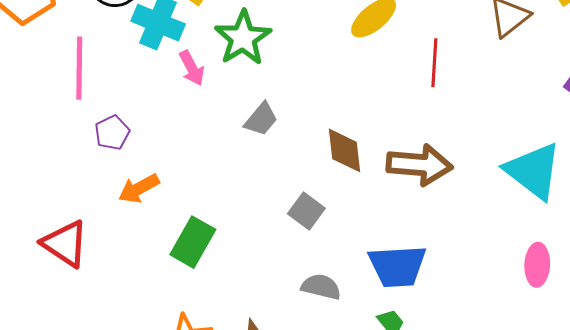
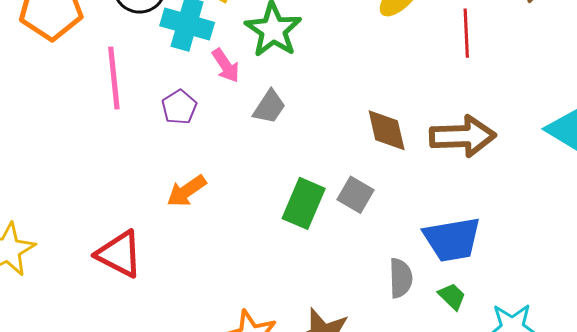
gray trapezoid: (261, 119) -> (269, 107), moved
purple pentagon: (112, 133) -> (179, 107), moved
green rectangle: (193, 242) -> (304, 203), moved
gray semicircle: (321, 287) -> (401, 278), moved, turned 81

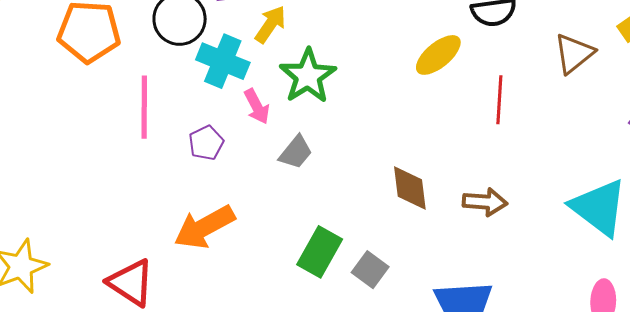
brown arrow: (463, 136) -> (485, 202), size x0.7
orange arrow: (186, 191) -> (204, 227), size x1.5
gray square: (355, 195) -> (370, 270), moved

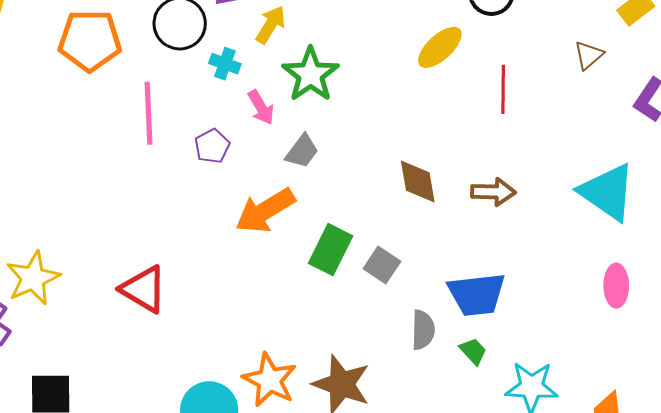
brown triangle: (574, 54) -> (589, 55), moved, size x0.7
cyan cross: (223, 61) -> (225, 64), size x0.6
orange arrow: (204, 227) -> (265, 211), moved

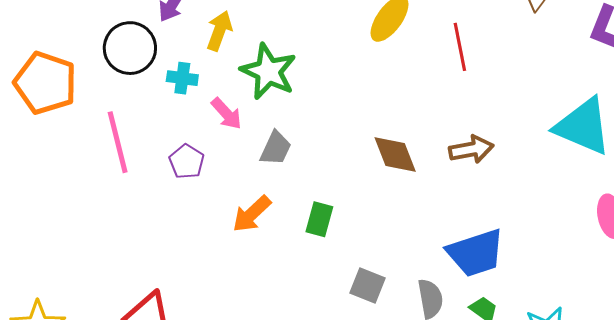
orange pentagon: (90, 40) -> (45, 83), turned 30
orange arrow: (265, 211) -> (252, 214), size x0.7
green rectangle: (331, 250) -> (319, 219), moved, size x0.7
gray square: (382, 265) -> (367, 285), moved

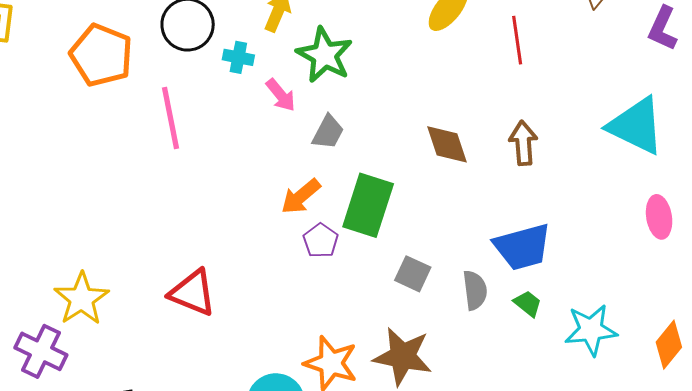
brown arrow: (471, 149) -> (523, 143), turned -87
purple pentagon: (187, 162) -> (321, 241), moved
green rectangle: (319, 219) -> (368, 205), size x1.8

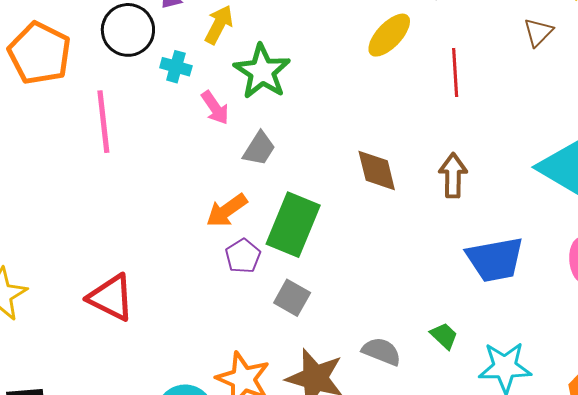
blue trapezoid: (522, 247) -> (495, 259), moved
gray square: (413, 274) -> (292, 298), moved
gray semicircle: (475, 290) -> (381, 351), moved, turned -66

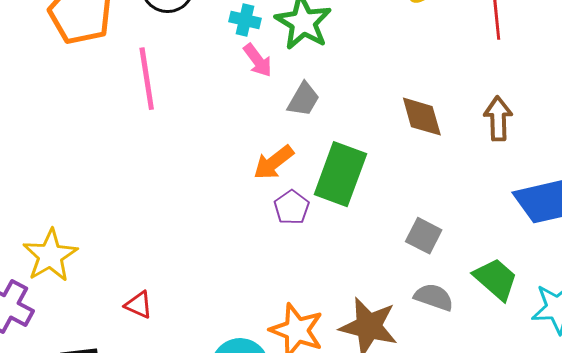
cyan cross: (176, 67) -> (245, 20), moved
red triangle: (111, 297) -> (139, 305), moved, size x0.6
gray square: (292, 298) -> (424, 236), moved
green trapezoid: (444, 336) -> (496, 279), size x1.6

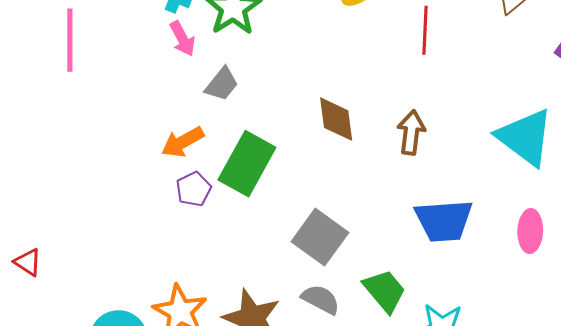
gray square: (424, 236) -> (320, 237), size x1.5

